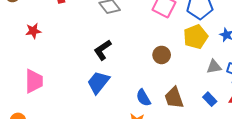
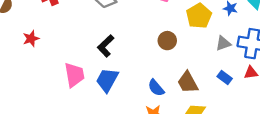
pink trapezoid: (34, 81) -> (74, 75), moved

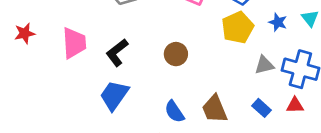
brown circle: (167, 41) -> (176, 54), moved
pink trapezoid: (74, 75) -> (74, 43), moved

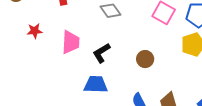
blue trapezoid: (114, 95) -> (96, 84), turned 50

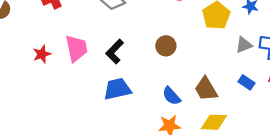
red star: (35, 31) -> (42, 54), moved

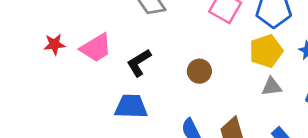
gray triangle: (244, 45) -> (272, 87), moved
pink trapezoid: (76, 48) -> (96, 48), turned 56

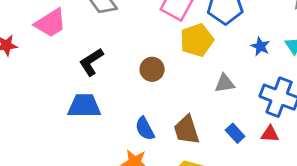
pink trapezoid: (96, 48) -> (51, 23), moved
yellow pentagon: (266, 51) -> (197, 40), moved

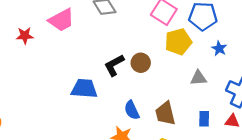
blue star: (260, 46) -> (219, 48), moved
black L-shape: (91, 62) -> (114, 65), moved
blue rectangle: (235, 133) -> (204, 119), turned 40

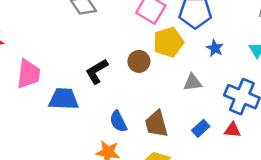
pink trapezoid: (61, 20) -> (28, 74), moved, turned -52
brown circle: (141, 63) -> (139, 61), moved
blue rectangle: (204, 119) -> (201, 128), turned 48

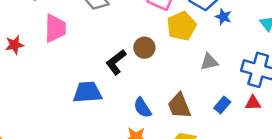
blue star: (215, 48) -> (223, 17), moved
brown circle: (139, 61) -> (144, 48), moved
pink trapezoid: (28, 74) -> (55, 28), moved

